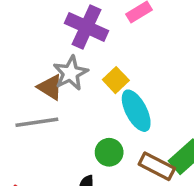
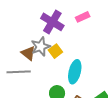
yellow square: (116, 80) -> (55, 51), moved
cyan ellipse: (136, 111) -> (75, 72), turned 35

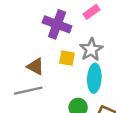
gray star: (41, 47) -> (91, 50), moved
yellow square: (55, 51) -> (67, 58), turned -32

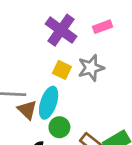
brown triangle: (35, 66) -> (27, 110), moved
cyan ellipse: (94, 78) -> (49, 103), moved

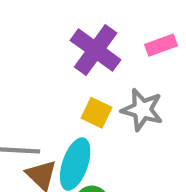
gray star: (91, 68) -> (142, 110), turned 30

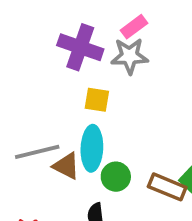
gray star: (142, 110) -> (130, 56), moved

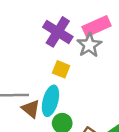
pink rectangle: (134, 27) -> (97, 26), size x1.5
gray star: (130, 56) -> (89, 45), turned 30

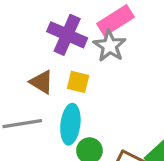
brown triangle: (31, 109) -> (42, 82), moved

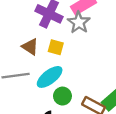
cyan ellipse: (70, 124) -> (50, 77), turned 44

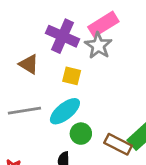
brown triangle: (30, 47) -> (29, 64), moved

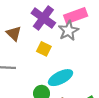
cyan ellipse: (65, 111) -> (61, 78), moved

